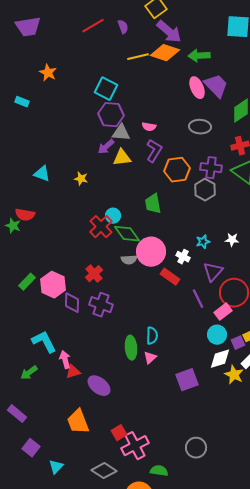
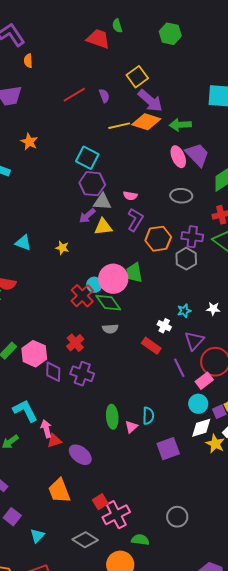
pink circle: (151, 252) -> (113, 279), moved
cyan semicircle: (152, 336) -> (148, 416), moved

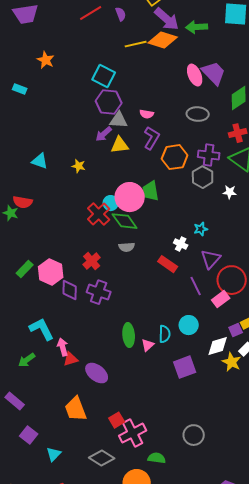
green arrow: (180, 125) -> (197, 27), moved
white star: (213, 309) -> (230, 192), moved
cyan circle: (198, 404) -> (189, 325), moved

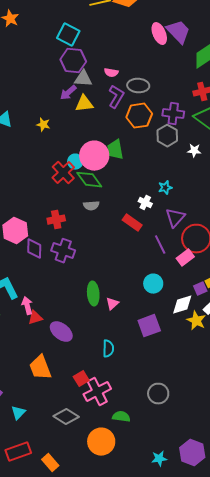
gray ellipse: (198, 114) -> (138, 86), moved
red cross: (92, 261) -> (56, 220), turned 30
cyan semicircle: (165, 334) -> (108, 349), moved

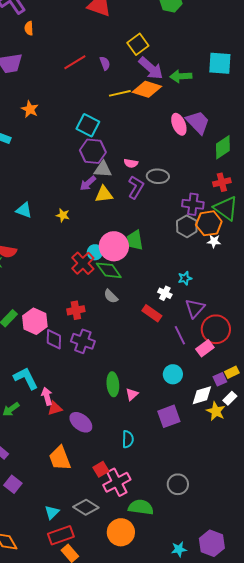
orange hexagon: (139, 116) -> (209, 223), moved
gray semicircle: (91, 206) -> (111, 296), turned 49
cyan triangle: (18, 413) -> (52, 512), moved
green semicircle: (121, 417) -> (141, 507), size x1.4
red rectangle: (18, 452) -> (61, 535), moved

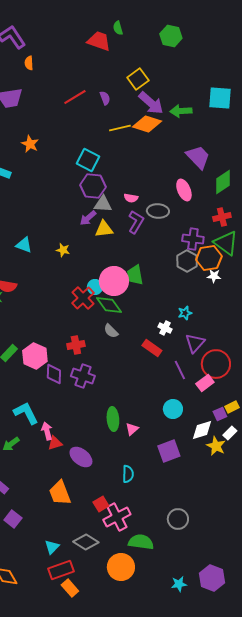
pink ellipse: (179, 124) -> (184, 190), moved

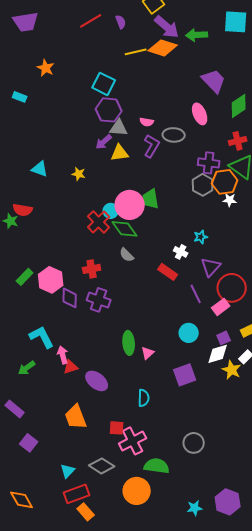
purple square: (220, 414) -> (224, 338), moved
red square: (101, 504) -> (117, 428), turned 35

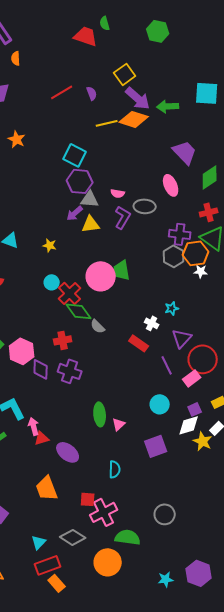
cyan circle: (111, 211) -> (52, 282), moved
green diamond: (125, 229) -> (79, 311), moved

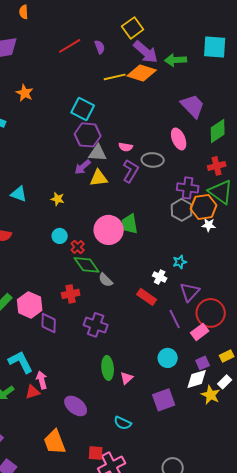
red cross: (70, 293) -> (78, 247), size x0.6
purple cross: (70, 371) -> (96, 325), moved
red triangle: (42, 438) -> (33, 392), moved
cyan semicircle: (115, 469) -> (123, 423), turned 114

